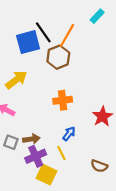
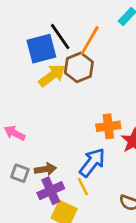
yellow arrow: (16, 80) -> (52, 75), moved
orange cross: (63, 100) -> (108, 126), moved
blue arrow: (69, 134) -> (92, 163), size x1.6

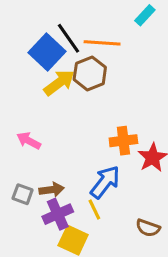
orange line: (90, 41) -> (102, 43), turned 64
blue square: (41, 49) -> (47, 52), turned -32
pink arrow: (15, 133) -> (29, 141), moved

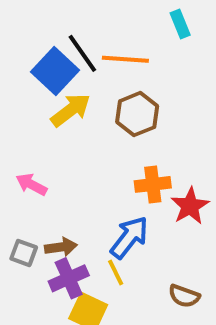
cyan rectangle: (145, 15) -> (180, 24), turned -65
brown hexagon: (90, 73) -> (137, 114), moved

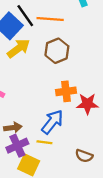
red star: (190, 206) -> (87, 104), turned 30
yellow line: (116, 272) -> (44, 142), turned -56

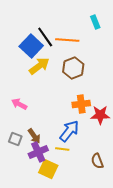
brown arrow: (13, 128) -> (34, 136), turned 63
brown semicircle: (84, 156) -> (97, 161), turned 49

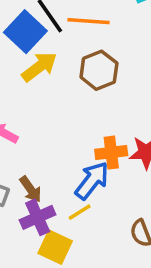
orange cross: (81, 104) -> (111, 153), moved
yellow line: (62, 149) -> (80, 212), turned -40

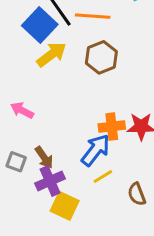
yellow line: (80, 212) -> (103, 177), moved

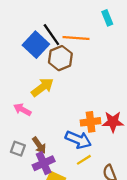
yellow arrow: (51, 54) -> (42, 87), moved
brown hexagon: (101, 57) -> (60, 58), moved
blue arrow: (96, 150) -> (78, 140), turned 75

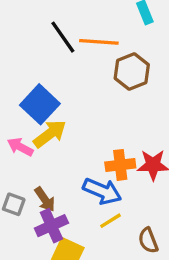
blue square: (36, 45) -> (40, 104), moved
brown hexagon: (60, 58) -> (132, 71), moved
yellow arrow: (42, 87) -> (50, 134), moved

